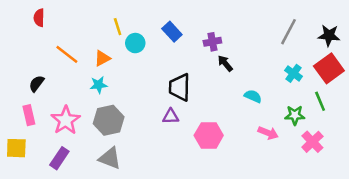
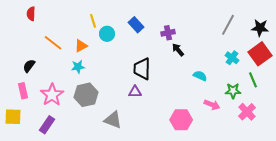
pink hexagon: (209, 135) -> (181, 120), moved
gray triangle: (110, 158) -> (113, 120), moved

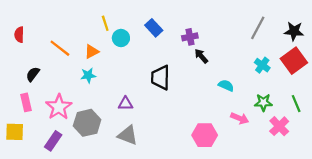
red semicircle: (31, 14) -> (19, 35), moved
green line: (253, 80) -> (296, 104), moved
purple triangle: (135, 92) -> (125, 104), moved
gray hexagon: (86, 95) -> (87, 123), moved

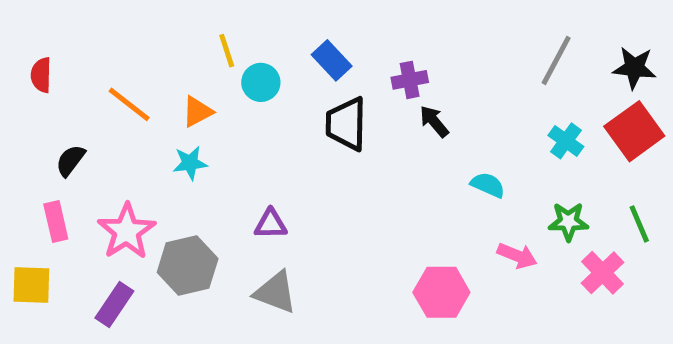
black trapezoid: (161, 78) -> (346, 124), moved

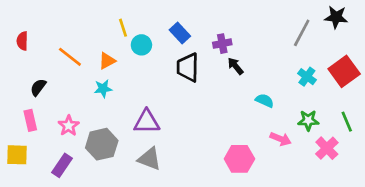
black star: (634, 68) -> (336, 17), moved
purple triangle: (271, 224) -> (147, 122), size x1.5
pink star: (127, 231) -> (69, 126), size x0.7

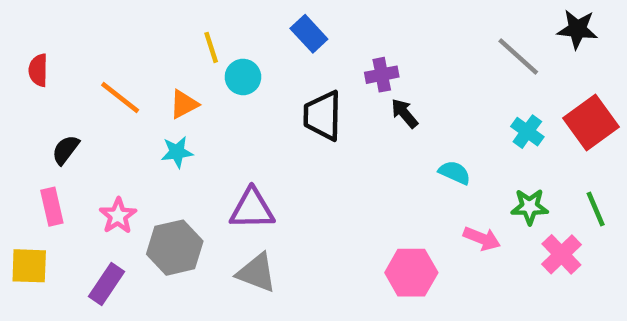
blue rectangle: (180, 33) -> (309, 34), moved
gray line: (302, 33) -> (518, 57), turned -76

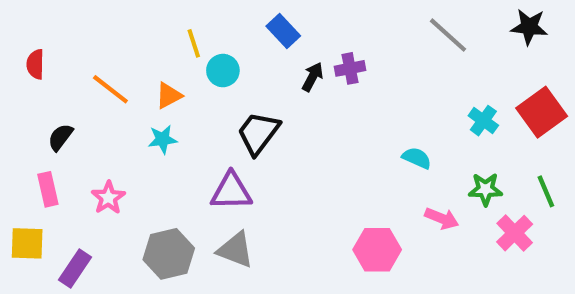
gray line: (518, 57) -> (448, 35), moved
black arrow: (404, 113) -> (313, 77), moved, turned 68
black trapezoid: (323, 116) -> (258, 133), moved, turned 36
gray hexagon: (175, 248) -> (169, 254), moved
purple rectangle: (106, 284) -> (75, 268), moved

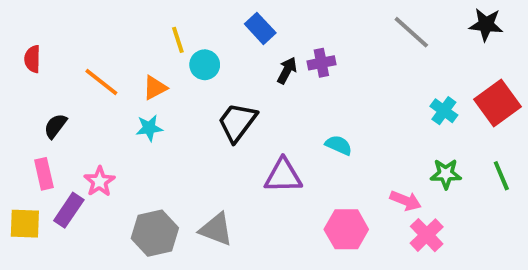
cyan semicircle: (417, 158) -> (339, 145), moved
purple triangle: (231, 191) -> (283, 176), moved
pink cross: (515, 233) -> (427, 235), moved
purple rectangle: (75, 268) -> (69, 210), moved

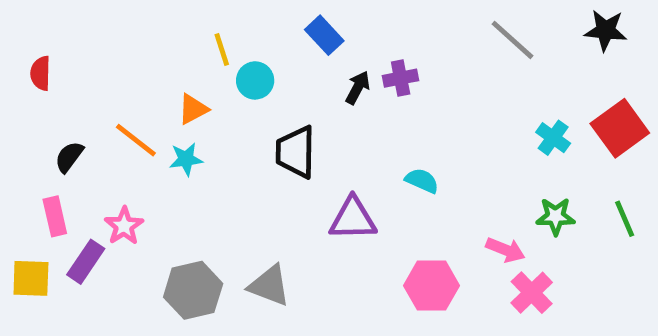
orange line: (101, 82) -> (136, 140), moved
black trapezoid: (237, 122) -> (296, 152), turned -36

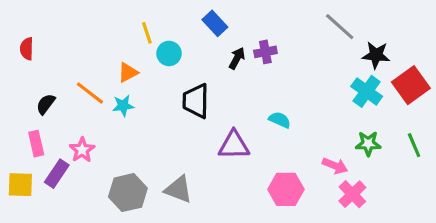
black star: (606, 30) -> (376, 55), moved
cyan cross: (553, 138) -> (367, 91), size x1.4

